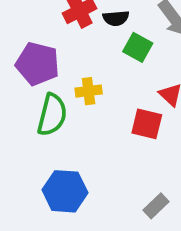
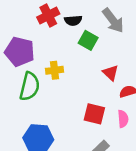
red square: (147, 124) -> (94, 114), moved

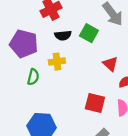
black semicircle: (73, 20) -> (63, 35), moved
green semicircle: (30, 86) -> (33, 77), size x0.6

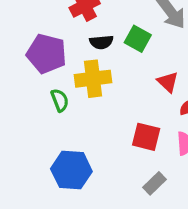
yellow cross: (57, 62) -> (93, 79), size x1.5
green semicircle: (33, 77) -> (60, 100), turned -35

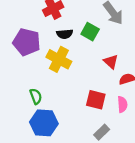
yellow cross: (93, 79) -> (59, 59), turned 35
green semicircle: (60, 100) -> (36, 96), moved

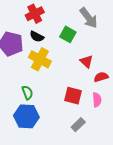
black semicircle: (65, 34) -> (37, 37), moved, turned 32
green semicircle: (36, 96) -> (27, 93), moved

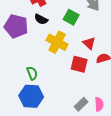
yellow cross: (40, 59) -> (57, 42), moved
red square: (73, 96) -> (79, 64), moved
pink semicircle: (97, 100) -> (99, 104), moved

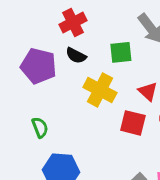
green square: (71, 17) -> (121, 52), turned -35
green semicircle: (32, 73) -> (40, 127), moved

